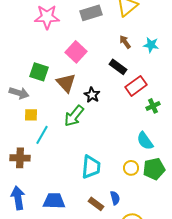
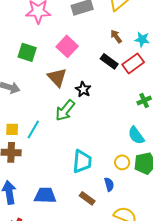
green square: (39, 72) -> (27, 52), moved
red rectangle: (136, 86) -> (133, 63), moved
yellow square: (31, 115) -> (12, 129), moved
blue semicircle: (115, 198) -> (109, 184), moved

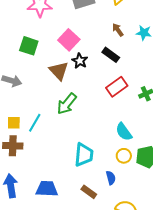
red rectangle: (133, 63) -> (117, 87), moved
black star: (83, 89) -> (80, 61), moved
cyan semicircle: (136, 135) -> (124, 132), moved

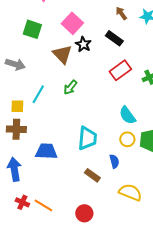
green arrow: (67, 104) -> (70, 87), size x0.7
cyan line: (35, 123) -> (38, 94), moved
blue trapezoid: (47, 189) -> (46, 151), moved

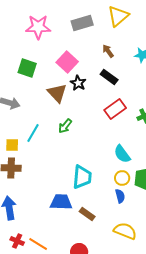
brown arrow: (121, 13) -> (108, 51), moved
blue trapezoid: (46, 151) -> (61, 202), moved
blue semicircle: (114, 161) -> (120, 196), moved

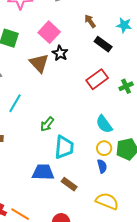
black rectangle: (109, 77) -> (103, 44), moved
green arrow: (65, 126) -> (47, 124), moved

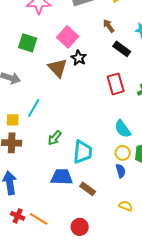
red rectangle: (97, 79) -> (116, 84), turned -70
green arrow: (47, 124) -> (55, 138), moved
yellow semicircle: (107, 201) -> (126, 206), size x0.6

